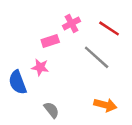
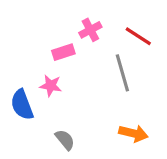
gray line: (97, 57) -> (122, 73), turned 32

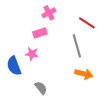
pink cross: (90, 30) -> (49, 13), moved
orange arrow: (133, 133) -> (84, 74), moved

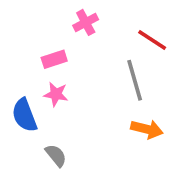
pink rectangle: (40, 33) -> (54, 59), moved
gray semicircle: (41, 88) -> (56, 155), moved

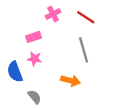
red line: (152, 40) -> (86, 17), moved
orange arrow: (147, 129) -> (70, 80), moved

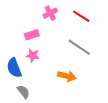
gray line: (84, 50) -> (79, 47), turned -40
gray semicircle: (35, 97) -> (23, 92), moved

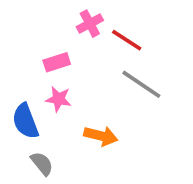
red line: (81, 16) -> (127, 40), moved
orange arrow: (67, 76) -> (101, 136), moved

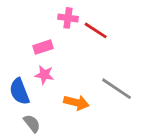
pink cross: (90, 24) -> (68, 18), turned 36
gray line: (141, 84) -> (117, 89), moved

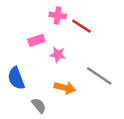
pink star: (44, 75) -> (58, 55), moved
gray semicircle: (32, 123) -> (39, 106), moved

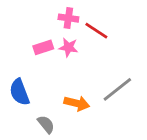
pink star: (58, 55) -> (68, 47), moved
gray line: (99, 76) -> (117, 89), turned -72

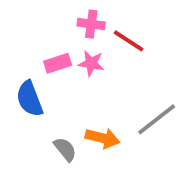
blue semicircle: (19, 92) -> (30, 99), moved
gray semicircle: (46, 124) -> (65, 149), moved

